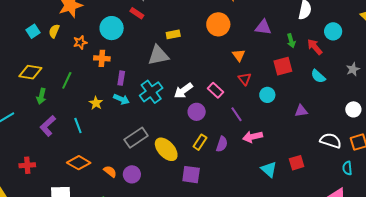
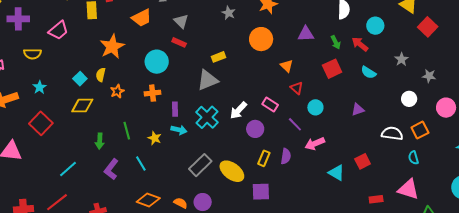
orange star: (80, 42) -> (117, 91), moved
yellow diamond: (30, 72) -> (82, 106), moved
green line: (67, 80) -> (127, 131), moved, turned -30
cyan circle: (267, 95) -> (315, 107), moved

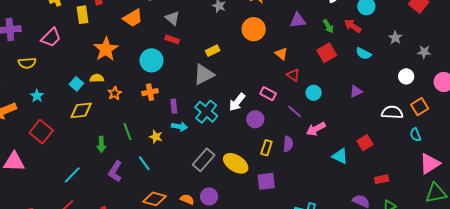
yellow semicircle: (101, 75) -> (97, 78), turned 80
pink triangle: (408, 189) -> (430, 164), moved, turned -45

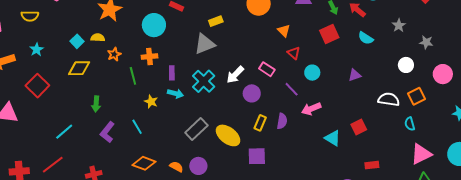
green line: (128, 132) -> (133, 76), moved

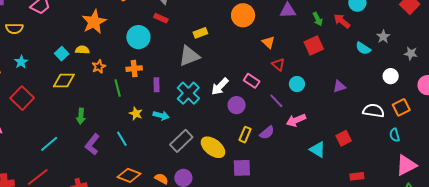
cyan semicircle: (366, 38) -> (363, 48), moved
cyan arrow: (176, 94) -> (161, 115), moved
purple semicircle: (282, 121) -> (267, 133), turned 42

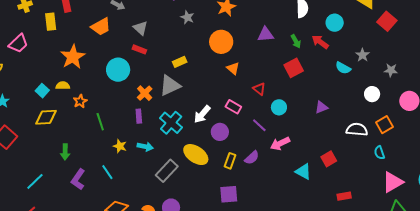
orange triangle: (268, 42) -> (233, 68), moved
orange cross: (134, 69) -> (145, 93), moved, turned -35
yellow ellipse: (213, 147) -> (196, 155), moved

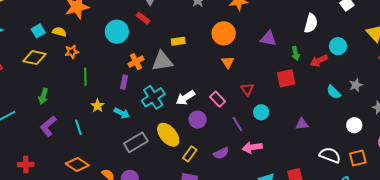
red arrow: (320, 42) -> (319, 61), turned -78
yellow rectangle: (230, 161) -> (190, 154), moved

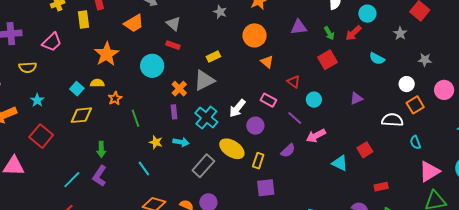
gray star: (356, 85) -> (400, 33), moved
purple L-shape: (48, 126) -> (100, 176), moved
orange square: (358, 158) -> (415, 105), moved

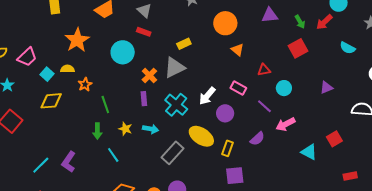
pink trapezoid: (52, 42) -> (27, 57), moved
red triangle: (294, 82) -> (264, 70), turned -48
green arrow: (101, 149) -> (97, 131), moved

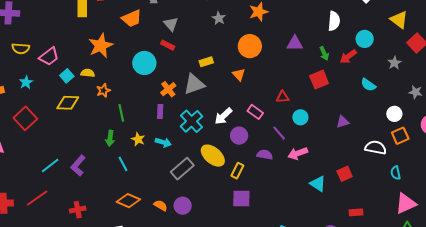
orange triangle: (238, 50) -> (239, 75), moved
purple semicircle: (257, 139) -> (265, 155), moved, turned -133

